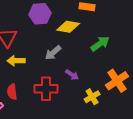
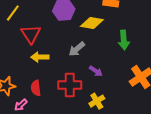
green arrow: (100, 44) -> (124, 40), turned 120
yellow cross: (92, 97) -> (97, 101), moved

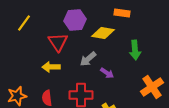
red triangle: (31, 34) -> (58, 42), moved
purple arrow: (96, 71) -> (107, 73), moved

